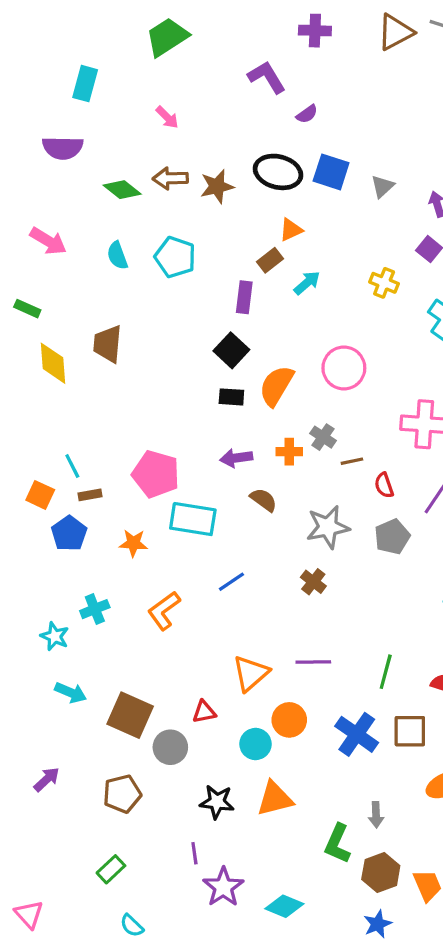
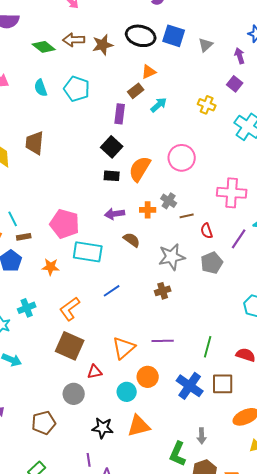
brown cross: (313, 582) -> (163, 291), turned 35
brown square: (130, 715) -> (70, 346), moved

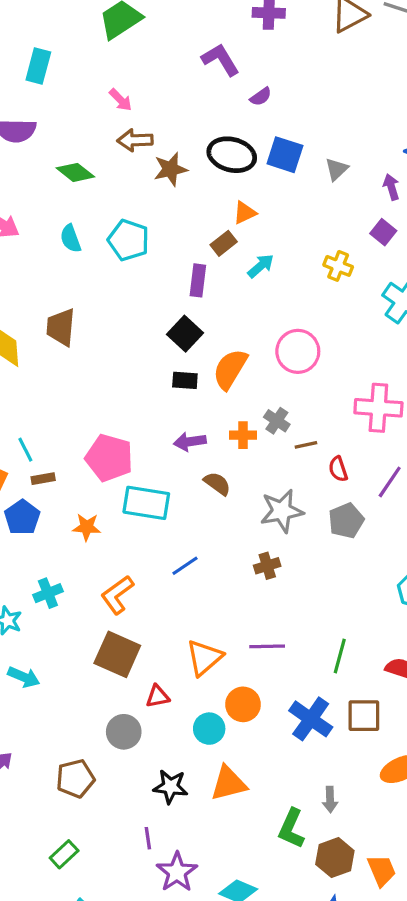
brown arrow: (74, 40) -> (135, 140), moved

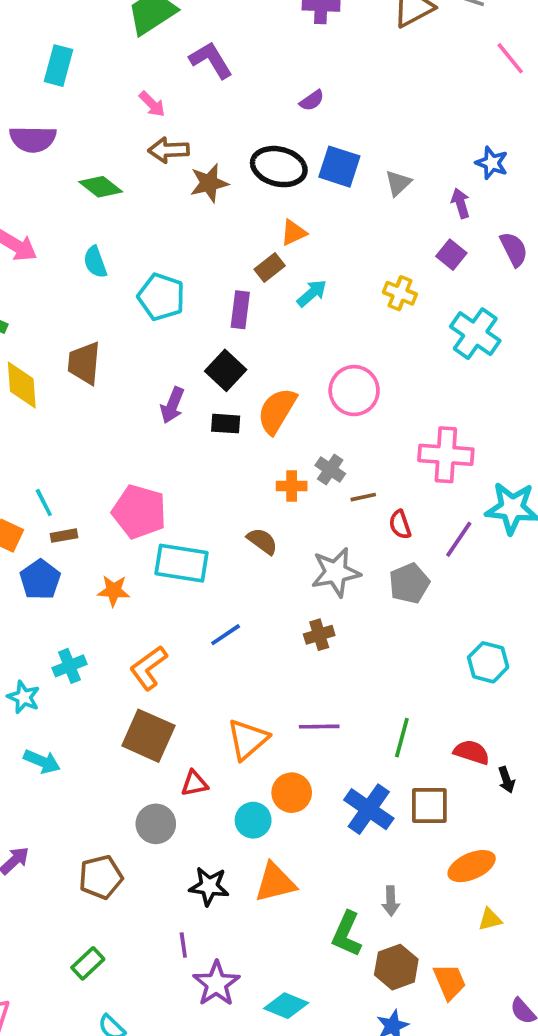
purple L-shape: (220, 60) -> (211, 60), moved
cyan pentagon: (129, 240) -> (161, 297), moved
purple arrow: (190, 442) -> (172, 405), moved, turned -60

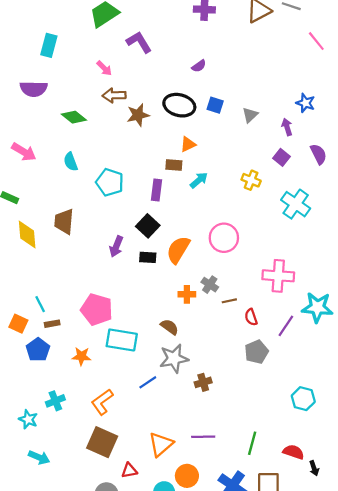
blue square: (339, 167) -> (215, 105), size x0.7
brown rectangle: (270, 268) -> (174, 165), turned 42
gray star: (336, 572) -> (174, 358), moved

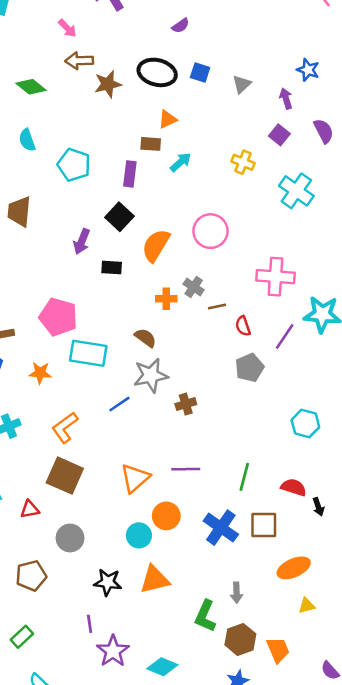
black rectangle: (148, 257) -> (112, 268), moved
red triangle: (129, 470) -> (30, 509), moved

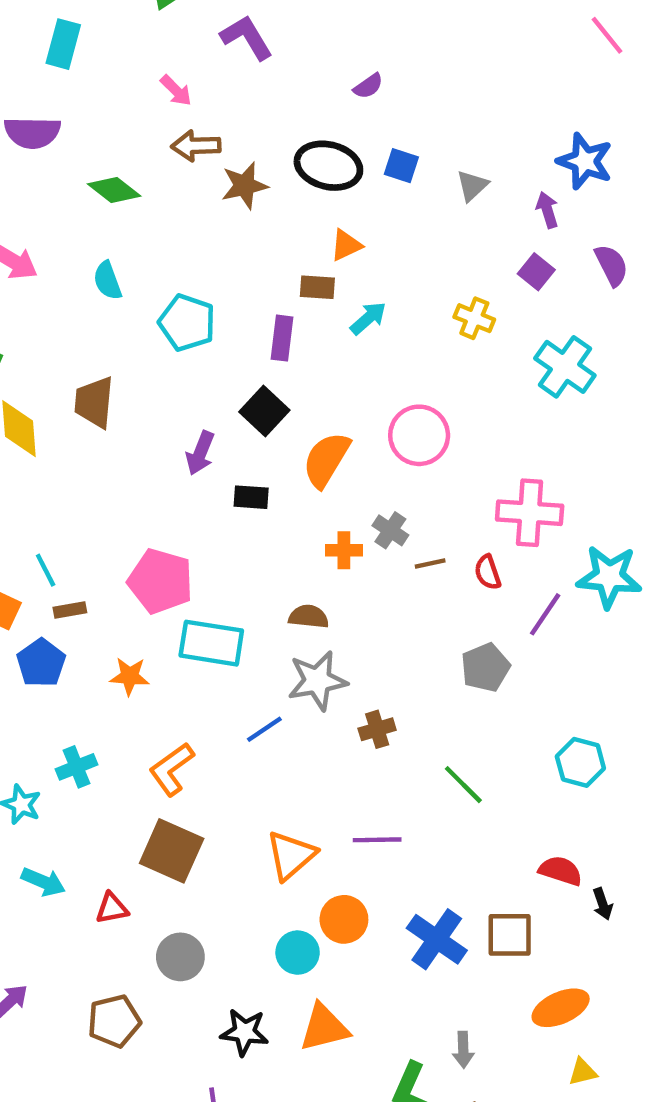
blue star: (308, 70) -> (585, 161), size x1.4
red semicircle: (243, 326) -> (488, 572), moved
brown semicircle: (145, 338) -> (309, 617), turned -30
green line: (244, 477) -> (463, 785), moved, turned -60

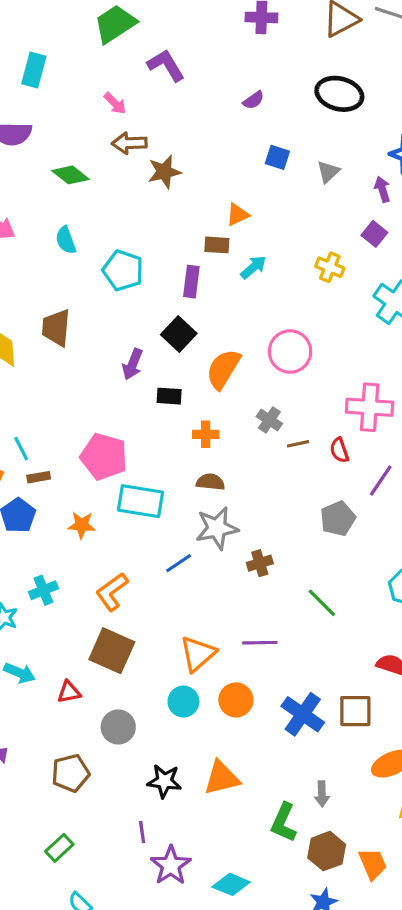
black ellipse: (328, 166) -> (339, 94), moved
orange cross: (344, 550) -> (206, 434), moved
cyan circle: (298, 953) -> (183, 702), moved

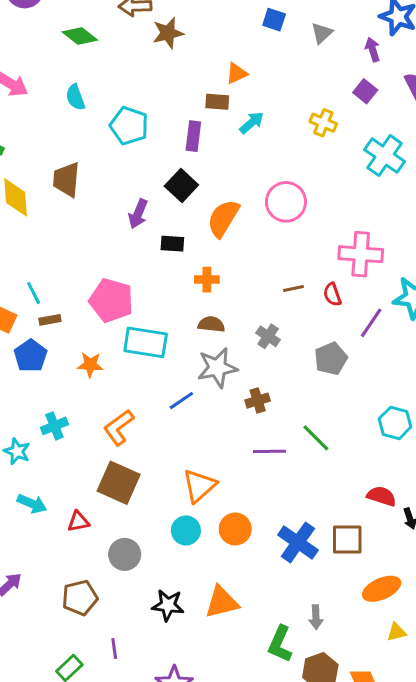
gray cross: (269, 420) -> (268, 336), moved
purple line: (260, 643) -> (270, 451), moved
purple line: (142, 832) -> (114, 648), moved

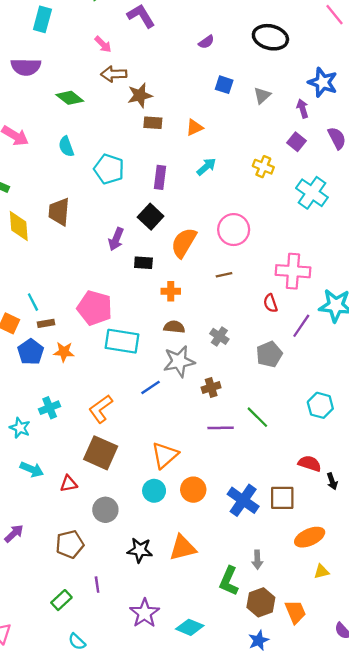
brown rectangle: (217, 102) -> (153, 123), moved
brown line: (293, 288) -> (224, 275), moved
orange star: (90, 365) -> (64, 352), moved

